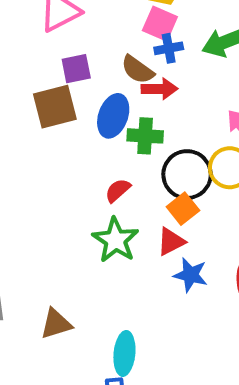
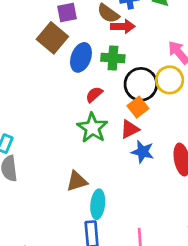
brown square: (55, 107) -> (52, 38), turned -36
blue ellipse: (113, 116) -> (81, 57), moved
brown triangle: (56, 324) -> (77, 181), moved

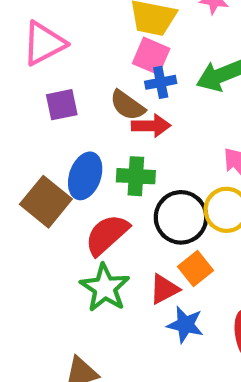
brown square: (52, 38) -> (46, 202), moved
red semicircle: (94, 94) -> (107, 235), size x1.6
orange square: (138, 107) -> (196, 268), moved

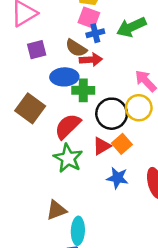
blue ellipse: (85, 176) -> (64, 77), moved, turned 72
red triangle: (164, 289) -> (102, 146), moved

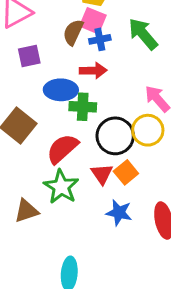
green arrow: (131, 27) -> (143, 34), turned 72
brown semicircle: (76, 48) -> (73, 32), moved, turned 80
red triangle: (102, 146) -> (102, 174), turned -36
brown triangle: (56, 210) -> (26, 211), moved

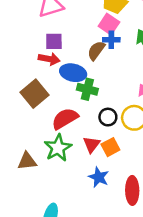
brown semicircle: (73, 32) -> (96, 51), moved
red arrow: (93, 71) -> (49, 59), moved
black circle: (115, 136) -> (108, 117), size x0.6

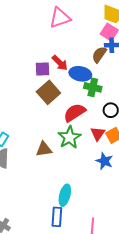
purple square: (54, 41) -> (43, 69), moved
red arrow: (49, 59) -> (60, 63), turned 36

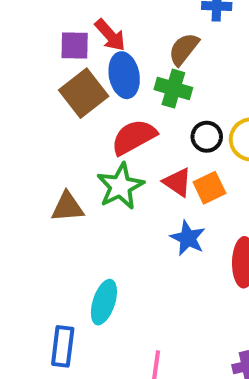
brown semicircle: (99, 55) -> (184, 49), moved
blue ellipse: (80, 74) -> (124, 75), moved, turned 65
red triangle: (98, 134) -> (178, 182), turned -35
blue rectangle: (57, 217) -> (63, 346), moved

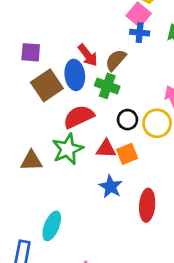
red arrow: (110, 35) -> (88, 55), moved
purple square: (75, 46) -> (31, 52), moved
red triangle: (178, 182) -> (106, 149), turned -35

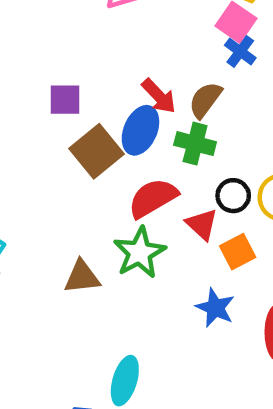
blue cross: (140, 33) -> (240, 51), turned 36
blue ellipse: (75, 75) -> (140, 130), turned 36
red triangle: (106, 149) -> (202, 224), moved, turned 45

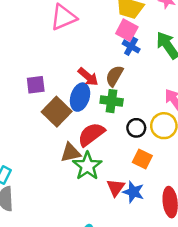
red triangle: (202, 224) -> (116, 188), moved, turned 30
orange square: (238, 252) -> (142, 159), turned -30
brown triangle: (82, 277) -> (71, 153), moved

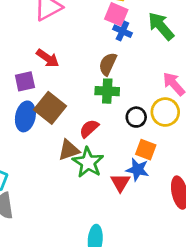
red arrow: (88, 77) -> (48, 58), moved
blue ellipse: (80, 97) -> (25, 116), moved
red semicircle: (91, 134) -> (89, 129), size x0.7
blue star: (133, 192) -> (138, 170), moved

